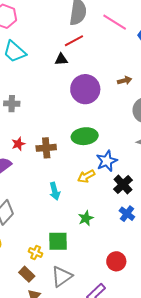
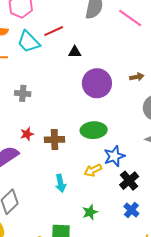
red line: (74, 41) -> (54, 31), moved

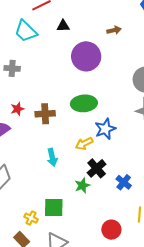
cyan trapezoid: (28, 42) -> (26, 31), moved
brown arrow: (137, 77) -> (114, 30), moved
black cross: (129, 181) -> (97, 168), moved

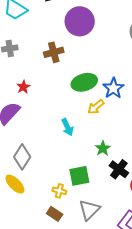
green ellipse: (84, 103) -> (84, 82), moved
brown cross: (45, 114) -> (54, 52), moved
black cross: (97, 168) -> (119, 169), moved

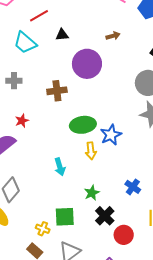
yellow arrow: (96, 107) -> (91, 151), turned -66

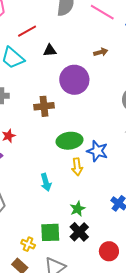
blue star: (111, 135) -> (97, 151), turned -30
black cross: (105, 216) -> (79, 232), moved

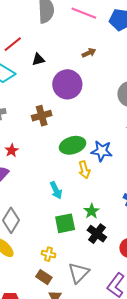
green square: (50, 232) -> (65, 223), moved

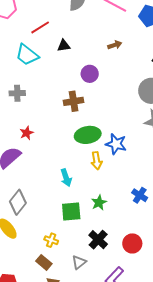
purple circle: (67, 84) -> (90, 74), size x0.6
brown cross: (42, 116) -> (74, 101), moved
black cross: (97, 234) -> (98, 240), moved
gray triangle: (79, 273) -> (79, 262), size x0.7

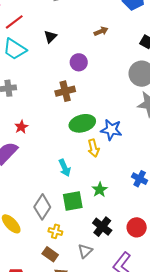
red line: (40, 27) -> (14, 22), moved
black triangle: (64, 46) -> (50, 37), turned -32
gray diamond: (18, 202) -> (42, 207), moved

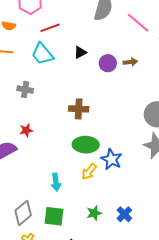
purple circle: (79, 62) -> (108, 63), moved
yellow arrow: (93, 148) -> (89, 172), turned 36
green star: (100, 190) -> (94, 213), moved

